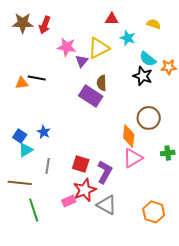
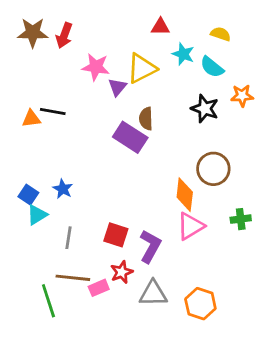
cyan semicircle: (148, 59) -> (212, 67), moved
brown line: (20, 183) -> (73, 278), moved
red star: (85, 190) -> (122, 272), size x0.7
gray triangle: (107, 205) -> (153, 294), turned -30
orange hexagon: (154, 212) -> (200, 304), moved

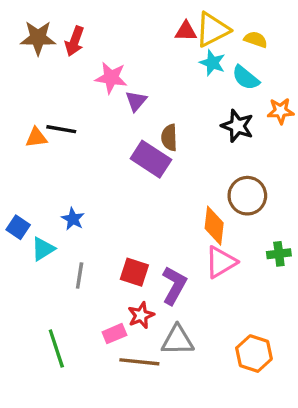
yellow triangle: (142, 68) -> (212, 30), moved
blue square: (28, 195) -> (18, 227), moved
brown line: (73, 278) -> (139, 362), moved
orange hexagon: (200, 304) -> (254, 354), moved

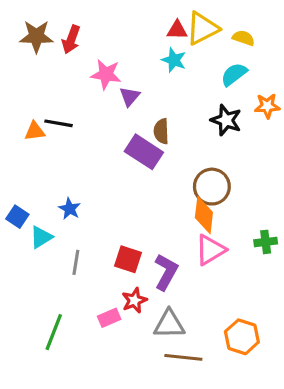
cyan star: (212, 63) -> (174, 60), moved
cyan semicircle: (246, 78) -> (234, 74), turned 104
brown circle: (247, 196) -> (212, 187), moved
green line: (56, 349) -> (54, 332), turned 39
brown line: (139, 362) -> (183, 357), moved

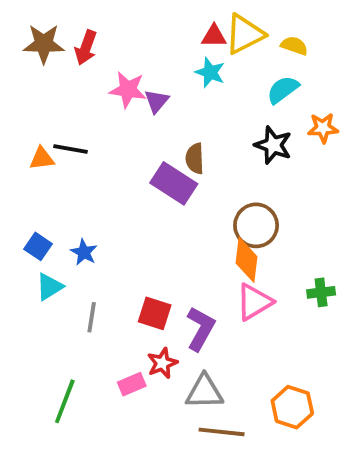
purple triangle: (130, 96) -> (157, 101), moved
blue square: (17, 217) -> (38, 246), moved

